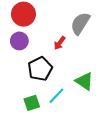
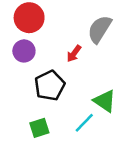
cyan line: (57, 96) -> (84, 123), moved

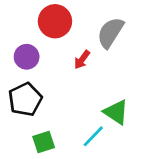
red circle: (29, 18) -> (55, 21), moved
black pentagon: (50, 86) -> (25, 99), moved

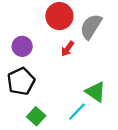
red circle: (55, 21) -> (59, 16), moved
green square: (44, 142) -> (36, 116), turned -30

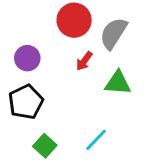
green triangle: (96, 92) -> (118, 83), moved, turned -30

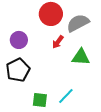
gray semicircle: (113, 33) -> (78, 23), turned 30
green square: (45, 146) -> (40, 100), moved, turned -35

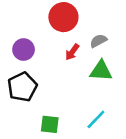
gray semicircle: (78, 23) -> (98, 41), moved, size x0.6
cyan line: (66, 96) -> (96, 119), moved

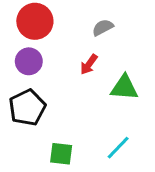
red circle: (63, 17) -> (35, 21), moved
gray semicircle: (98, 41) -> (103, 27), moved

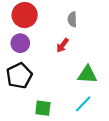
gray semicircle: (103, 27) -> (72, 19), turned -64
green triangle: (124, 88) -> (87, 75), moved

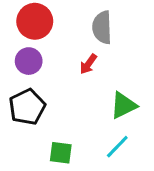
gray semicircle: (72, 19) -> (102, 27), size x1.5
green triangle: (87, 75) -> (123, 105), turned -30

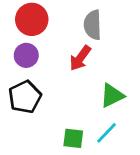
red arrow: (88, 64) -> (80, 58), size x1.4
green square: (61, 153) -> (73, 138), moved

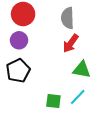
red arrow: (80, 58) -> (71, 43), moved
green triangle: (112, 95) -> (82, 70), turned 36

